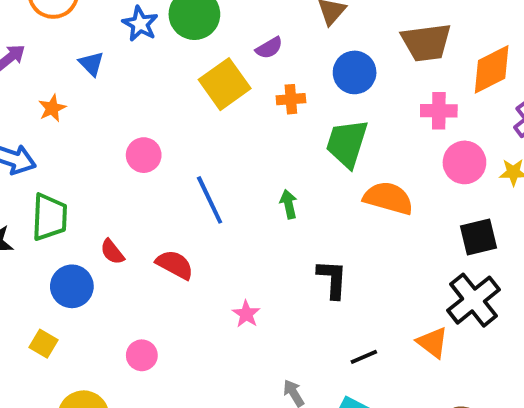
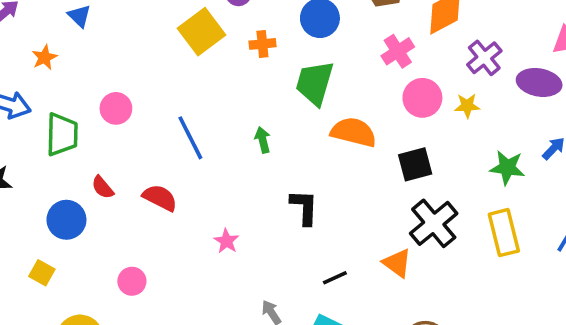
pink cross: (439, 111) -> (398, 51), turned -32
pink circle: (144, 155) -> (116, 108), moved
green trapezoid: (50, 217) -> (62, 134), moved
black square: (478, 237) -> (415, 164), moved

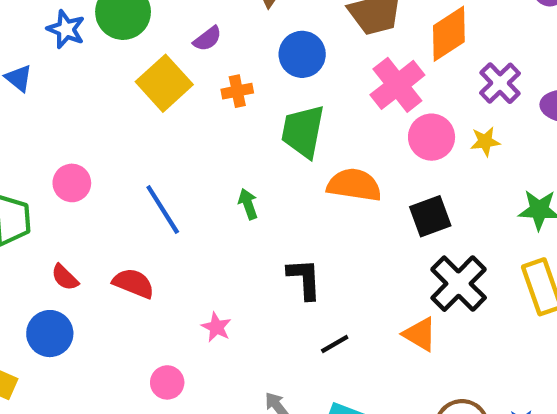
pink cross: (398, 51) -> (397, 85), size x1.4
blue circle: (66, 220) -> (50, 334), moved
black line: (335, 278) -> (335, 344), moved
pink circle: (132, 281) -> (167, 382), moved

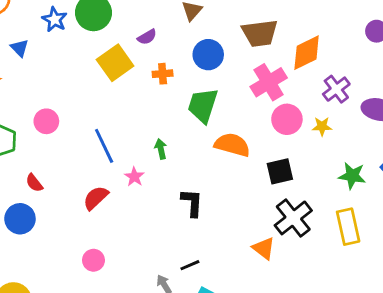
red semicircle: (133, 283) -> (96, 198), moved, turned -72
pink star: (216, 327) -> (134, 177), moved
black line: (335, 344) -> (190, 265), moved

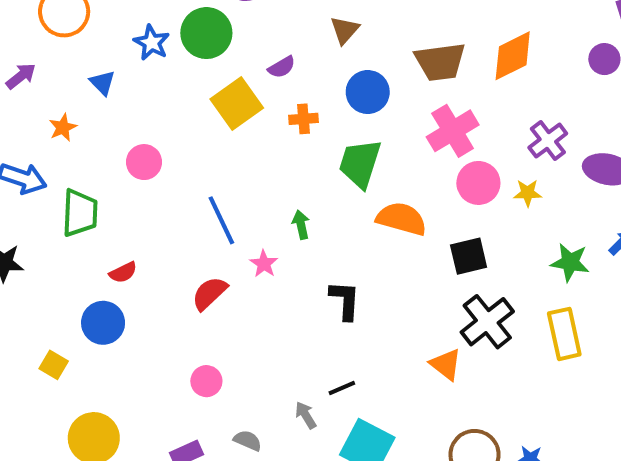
orange diamond: (307, 53) -> (513, 56), moved
pink circle: (46, 121) -> (144, 162), moved
red semicircle: (34, 183) -> (123, 272), turned -78

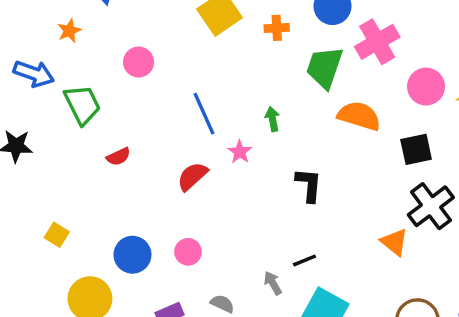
pink cross: (453, 131) -> (377, 42), moved
green trapezoid: (80, 213) -> (82, 105), turned -30
blue circle: (103, 323) -> (132, 255), moved

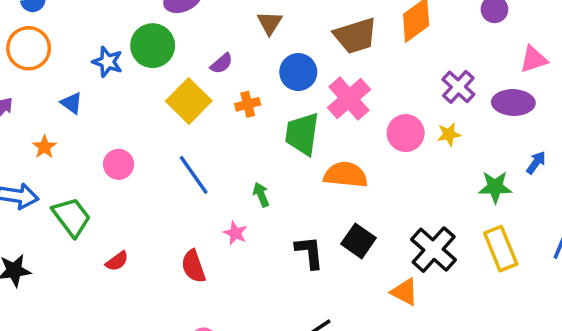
blue line: (204, 114) -> (194, 175), moved
black square: (416, 149) -> (359, 241), moved, turned -32
red semicircle: (192, 176) -> (193, 266), turned -56

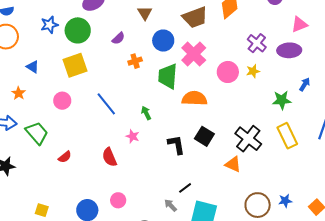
blue star: (107, 62) -> (49, 25), moved, turned -30
yellow square: (189, 101) -> (75, 65), moved, turned 30

